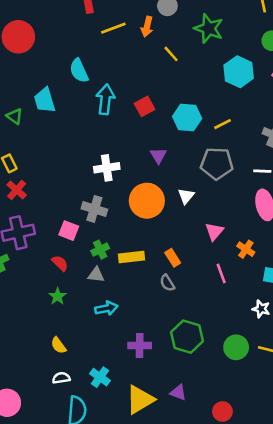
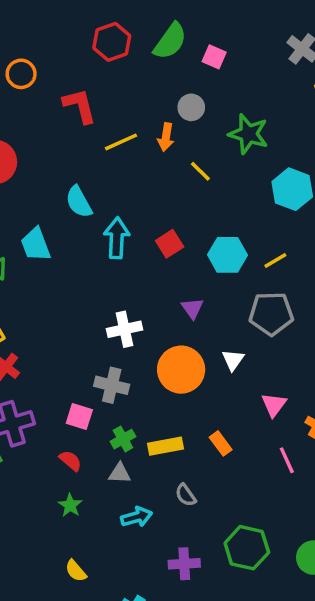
gray semicircle: (167, 283) -> (186, 495), moved

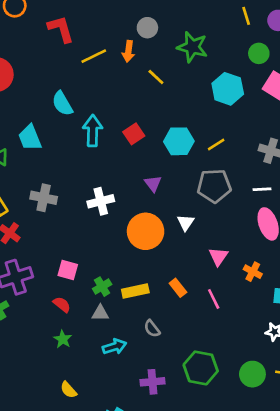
gray cross: (112, 385) -> (44, 198), moved
pink line: (287, 460) -> (214, 299), moved

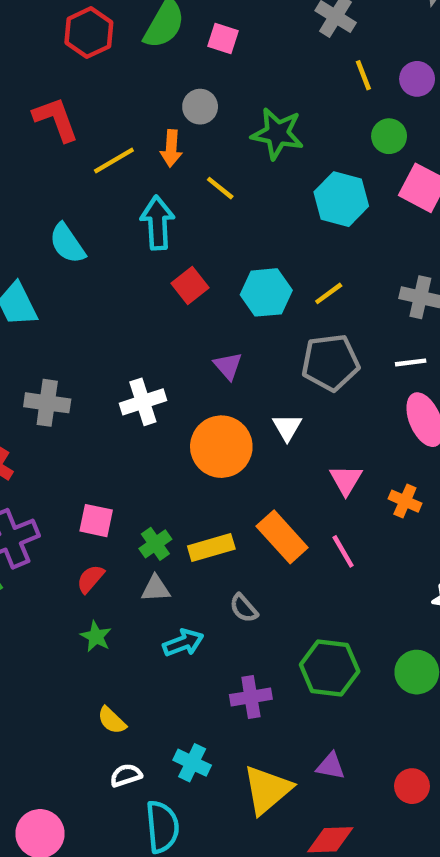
cyan arrow: (93, 131) -> (157, 223), moved
orange rectangle: (178, 288) -> (282, 537), size x1.6
red semicircle: (62, 305) -> (90, 579), turned -84

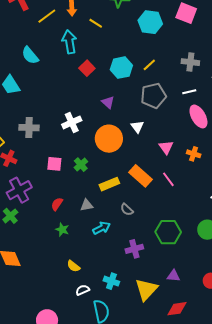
pink square: (96, 521) -> (54, 164), moved
green cross: (155, 544) -> (81, 165), moved

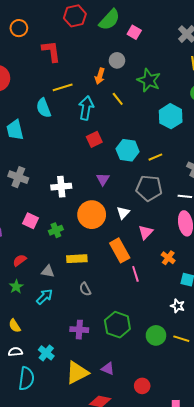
yellow line: (47, 16) -> (63, 87), moved
pink triangle: (166, 147) -> (146, 232), moved
orange rectangle: (140, 176) -> (120, 250), moved
cyan arrow: (102, 228) -> (44, 297), moved, turned -36

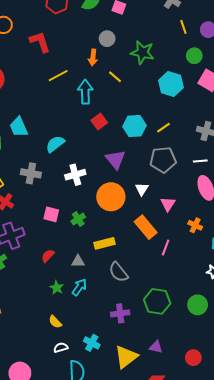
cyan semicircle: (44, 108) -> (55, 144), moved, turned 84
purple triangle: (103, 179) -> (115, 159), size x1.5
pink line: (135, 274) -> (166, 248), turned 49
green star: (16, 287) -> (57, 288), moved
gray semicircle: (85, 289) -> (118, 272), size x1.5

